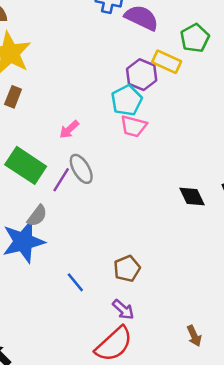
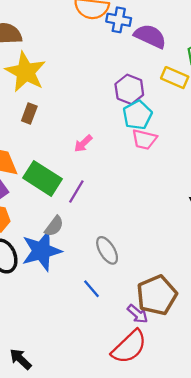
purple hexagon: (142, 75) -> (129, 89), moved
gray ellipse: (81, 169) -> (107, 250), moved
brown pentagon: (127, 269) -> (157, 295), moved, size x1.6

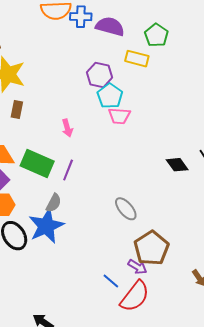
pink arrow: (83, 144) -> (67, 128), turned -54
gray ellipse: (107, 250) -> (126, 209), moved
blue line: (92, 289) -> (111, 281), moved

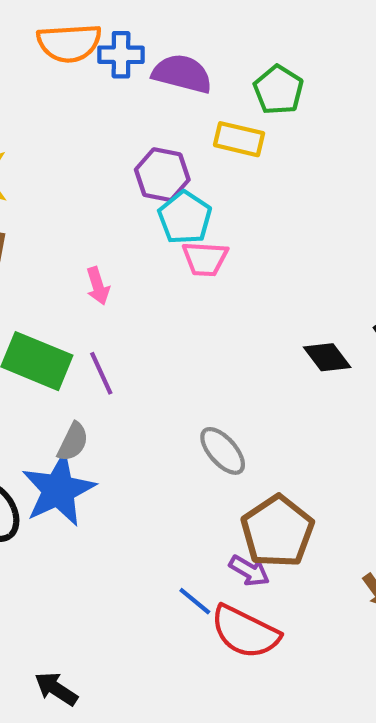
purple line: (68, 170) -> (101, 373), turned -45
red semicircle: (135, 296) -> (245, 632), turned 80

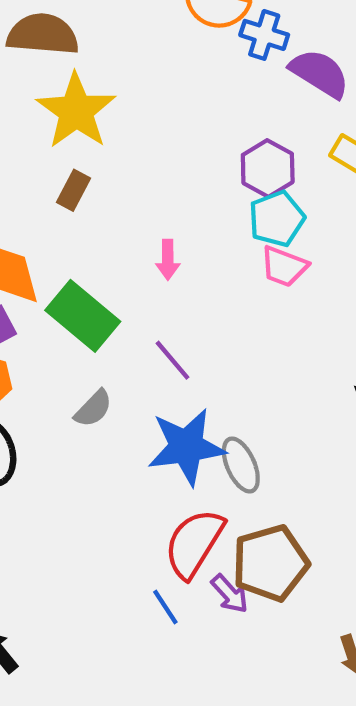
purple line: (101, 373) -> (173, 360), moved, turned -33
blue star: (58, 490) -> (186, 447), moved
red semicircle: (245, 632) -> (194, 543), moved, turned 78

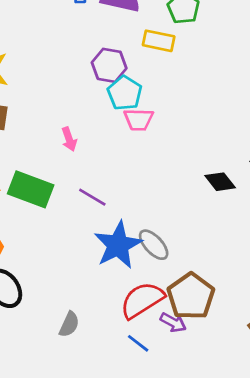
gray semicircle: (93, 409) -> (69, 324), moved
red semicircle: (194, 543) -> (142, 300), turned 45

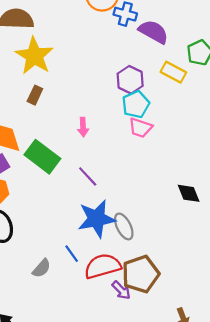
blue line: (138, 343) -> (72, 254), moved

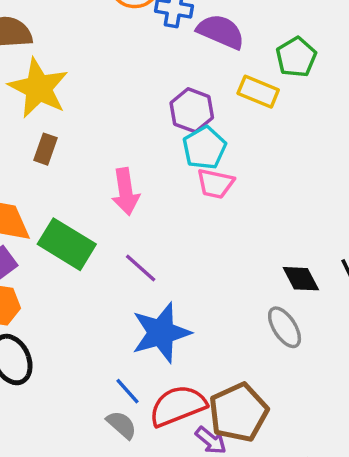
pink arrow: (83, 127) -> (126, 192), size x1.5
gray ellipse: (124, 226) -> (285, 327), moved
gray semicircle: (42, 268) -> (122, 425), moved, turned -84

